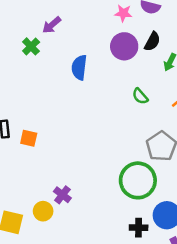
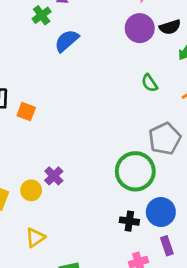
black semicircle: (152, 42) -> (170, 27), turned 36
blue semicircle: (79, 67) -> (67, 41), moved, turned 35

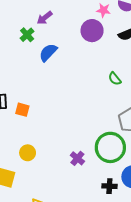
purple circle: (140, 28) -> (92, 31), moved
purple cross: (54, 176) -> (77, 158), moved
yellow circle: (31, 190) -> (28, 153), moved

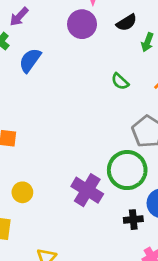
purple cross: (77, 158) -> (87, 190), size x1.6

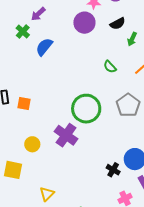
green circle: (127, 170) -> (86, 109), moved
purple cross: (87, 190) -> (66, 135), moved
black cross: (133, 220) -> (113, 170), turned 32

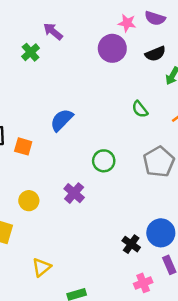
purple arrow: (38, 14) -> (53, 31), turned 77
blue semicircle: (44, 47) -> (62, 120), moved
green circle: (86, 109) -> (104, 161), size x0.6
purple cross: (66, 135) -> (74, 193), size x0.7

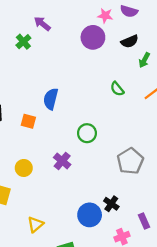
blue semicircle: (62, 120) -> (51, 99), turned -30
orange square: (23, 146) -> (28, 121), moved
gray pentagon: (159, 162) -> (130, 161), moved
blue circle: (161, 233) -> (90, 215), moved

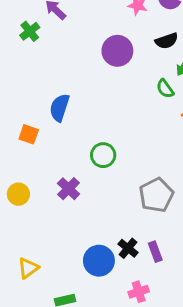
purple circle: (93, 37) -> (117, 51), moved
green semicircle: (117, 89) -> (165, 89), moved
purple rectangle: (144, 221) -> (155, 252), moved

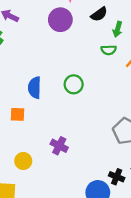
purple circle: (117, 51) -> (60, 20), moved
green semicircle: (165, 89) -> (109, 50), turned -40
green circle: (103, 155) -> (74, 84), moved

